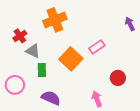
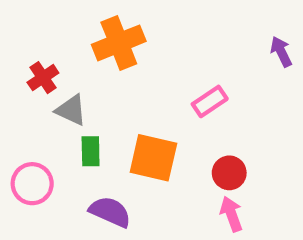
orange square: (71, 59) -> (153, 158), moved, turned -30
red circle: (118, 78) -> (229, 173), moved
pink arrow: (97, 99) -> (231, 214), moved

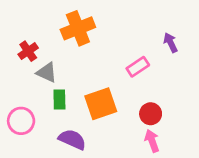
purple arrow: (281, 52) -> (171, 43), moved
orange square: (153, 158) -> (101, 104), turned -32

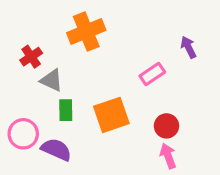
purple semicircle: (72, 139) -> (56, 150), moved

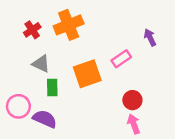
red cross: (31, 57) -> (32, 30), moved
orange square: (111, 115) -> (87, 74), moved

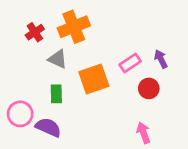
purple arrow: (150, 37) -> (161, 59), moved
gray triangle: (41, 64) -> (58, 59), moved
red circle: (132, 100) -> (149, 88), moved

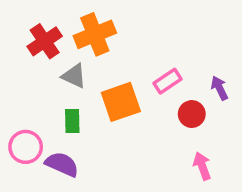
red cross: (35, 32) -> (45, 41), size x1.4
purple arrow: (161, 59) -> (219, 88), moved
pink arrow: (143, 133) -> (202, 166), moved

